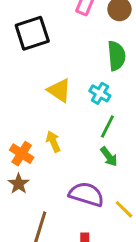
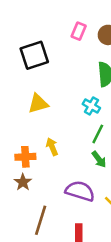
yellow triangle: (59, 90) -> (38, 103), moved, turned -50
orange cross: (22, 154) -> (25, 157), turned -36

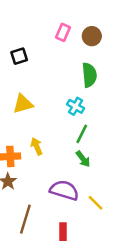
black square: (34, 55) -> (19, 56), size x0.6

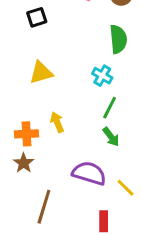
red rectangle: (63, 232) -> (104, 221), moved

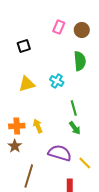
cyan cross: (102, 76) -> (57, 81), moved
green line: (110, 108) -> (74, 108), turned -42
yellow arrow: (57, 122) -> (38, 126), moved

